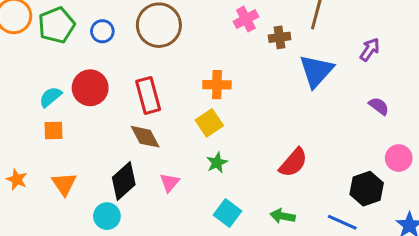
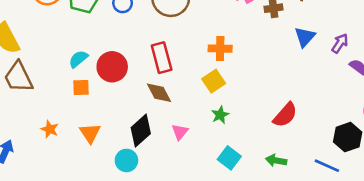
purple arrow: (370, 50) -> (340, 43), moved
blue triangle: (316, 71) -> (305, 37), size x0.7
red circle: (90, 88) -> (112, 67), moved

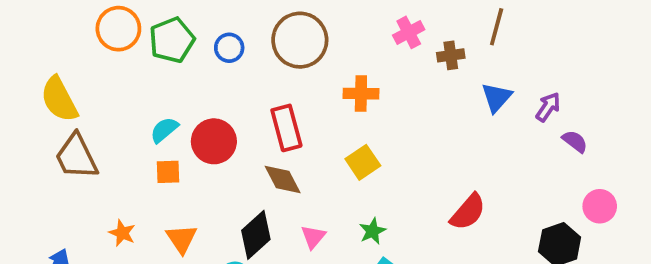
orange cross: (220, 49) -> (361, 94), moved
green star: (220, 115) -> (372, 231), moved

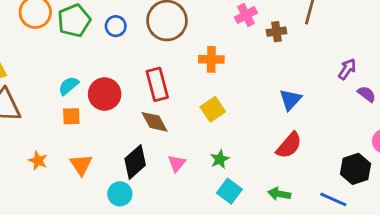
blue triangle: (497, 97) -> (290, 100), moved

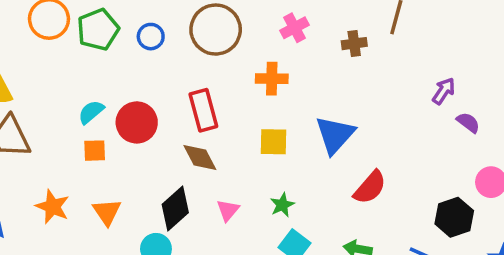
pink cross: (246, 15) -> (295, 28), moved
blue triangle: (290, 100) -> (335, 135), moved, size x1.4
yellow square: (213, 109) -> (274, 142), turned 35
orange star: (38, 161) -> (52, 207), size x1.4

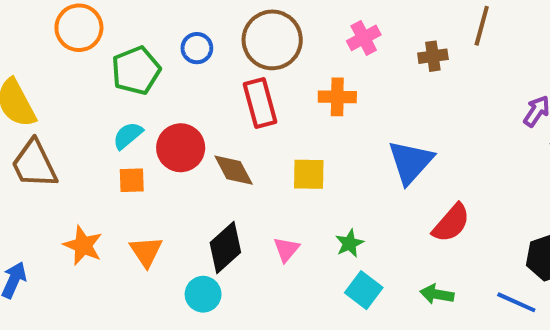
green pentagon: (98, 30) -> (136, 70), moved
red rectangle: (203, 110) -> (260, 103), moved
yellow square: (274, 142) -> (309, 174), moved
brown diamond: (200, 158) -> (234, 170), moved

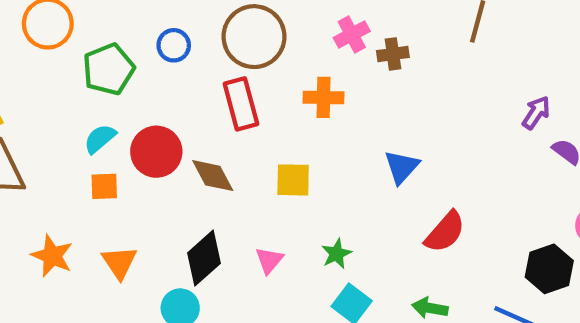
brown cross: (433, 56) -> (393, 54), moved
blue triangle: (411, 162) -> (402, 167), size x0.7

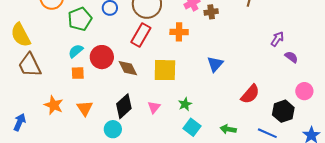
red rectangle: (241, 104) -> (141, 35), turned 45
yellow square: (293, 180) -> (165, 70), size x1.4
red semicircle: (445, 232) -> (250, 94), moved

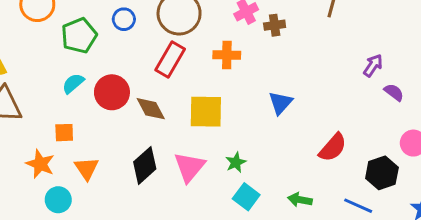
orange square: (78, 73) -> (64, 133), moved
pink triangle: (154, 107) -> (190, 167), size x1.6
cyan circle: (113, 129) -> (58, 200), moved

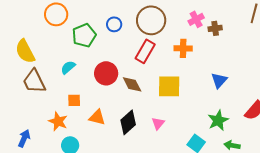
cyan semicircle: (73, 83) -> (68, 67), moved
green star: (236, 162) -> (218, 120), moved, size x1.5
pink triangle: (190, 167) -> (158, 123), size x0.6
orange triangle: (87, 168) -> (97, 117), moved, turned -42

